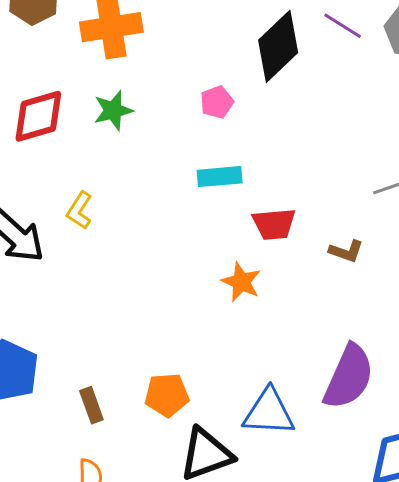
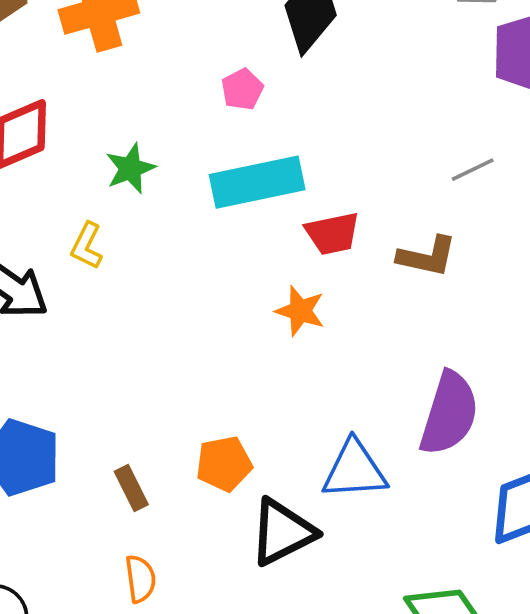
green star: (113, 110) -> (130, 168), moved
cyan rectangle: (220, 177) -> (257, 182), size x1.6
brown L-shape: (346, 251) -> (427, 256), size x1.4

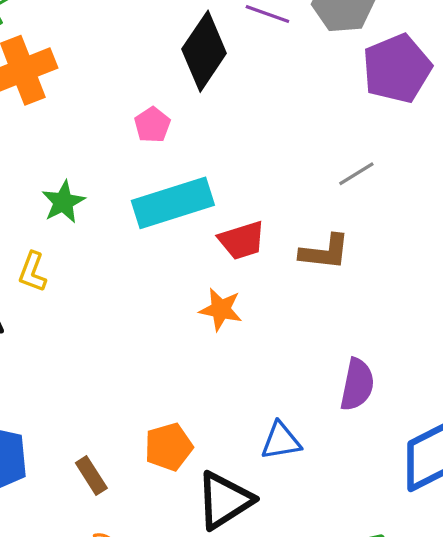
purple semicircle: (449, 413) -> (357, 385), size x0.7
blue triangle: (354, 470) -> (281, 441), size x0.7

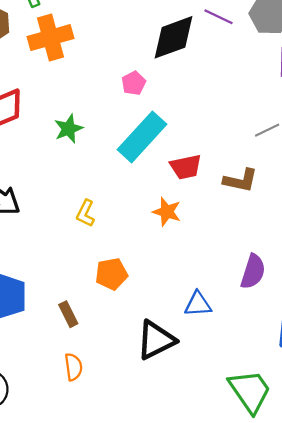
black diamond: (204, 51) -> (173, 37), turned 30
cyan rectangle: (173, 203) -> (142, 137), turned -36
yellow L-shape: (32, 272) -> (86, 213), moved
orange pentagon: (169, 447) -> (111, 274), moved

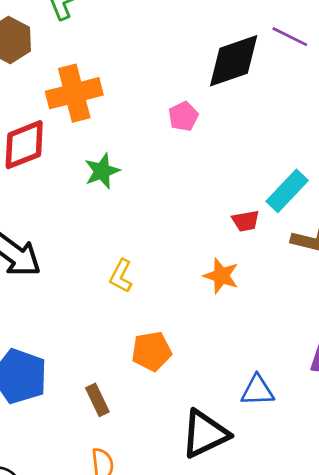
orange cross: (51, 38) -> (74, 93), moved
cyan rectangle: (142, 137) -> (287, 191), moved, size x0.7
red trapezoid: (186, 167) -> (246, 221), size x0.7

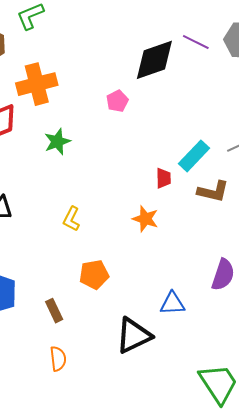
red trapezoid: (246, 221) -> (163, 178), turned -80

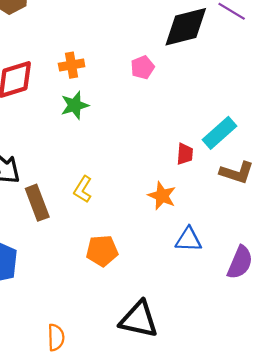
orange cross: (37, 84) -> (72, 65), moved, size x0.6
blue triangle: (172, 303) -> (188, 240), moved
brown rectangle: (54, 311) -> (37, 203), moved, size x1.4
black triangle: (134, 336) -> (139, 319), turned 33

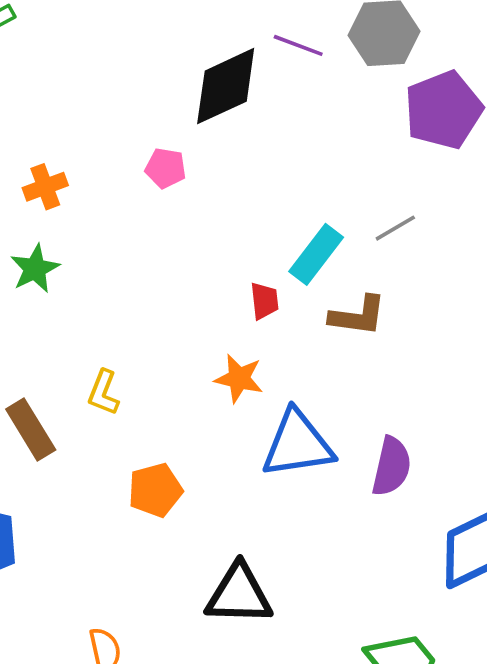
pink pentagon: (142, 67) -> (166, 168), turned -30
green star: (75, 105) -> (35, 269), moved
blue triangle: (188, 240) -> (298, 444), size x1.6

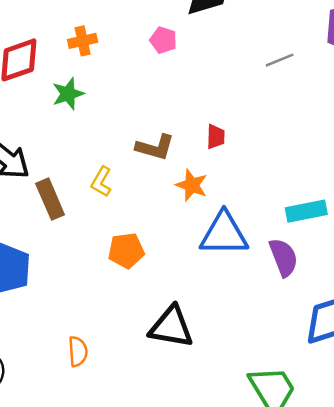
gray line: (395, 228) -> (280, 60), moved
cyan rectangle: (316, 254) -> (306, 211), moved, turned 33
brown L-shape: (358, 316) -> (155, 147), moved
purple semicircle: (392, 466) -> (284, 257), turned -42

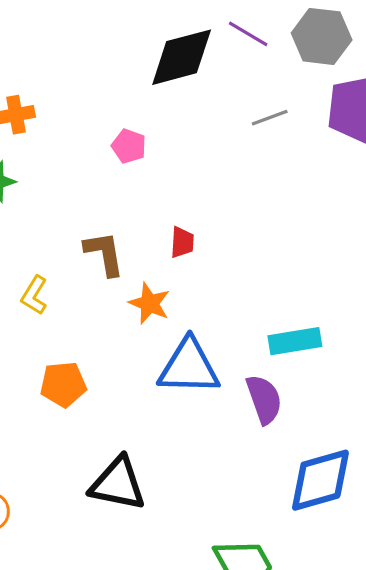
pink pentagon: (163, 40) -> (129, 146), moved
gray line: (280, 60) -> (270, 118), moved
brown L-shape: (155, 147) -> (104, 253), turned -117

